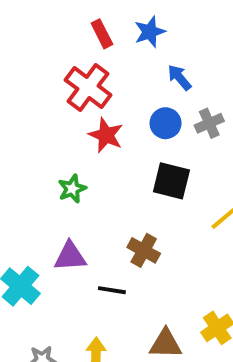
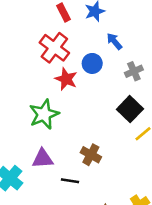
blue circle: (166, 123) -> (92, 63), moved
black square: (171, 181) -> (130, 109), moved, turned 30
green star: (72, 189) -> (44, 114), size x1.6

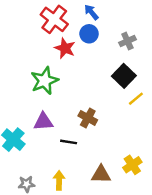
blue arrow: (114, 41) -> (91, 12), moved

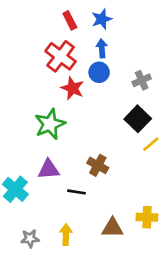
blue arrow: (91, 12) -> (102, 48), turned 35
yellow cross: (132, 165) -> (147, 217), turned 36

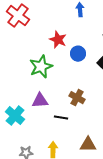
red cross: (61, 56) -> (18, 16), moved
blue circle: (99, 72) -> (78, 54), moved

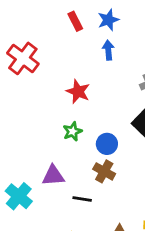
blue circle: (78, 54) -> (107, 144), moved
green star: (41, 67) -> (72, 131), moved, size x0.6

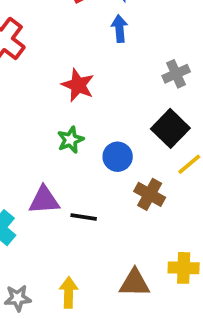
brown cross: (104, 171) -> (150, 194), moved
black line: (82, 199) -> (84, 217), moved

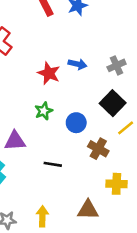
blue arrow: (119, 29) -> (77, 64), moved, turned 108
purple triangle: (44, 200) -> (15, 141), moved
yellow cross: (184, 268) -> (117, 184), moved

